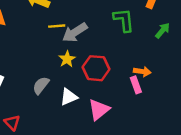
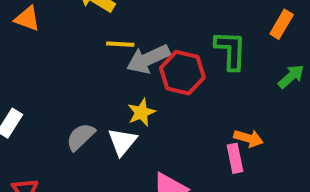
yellow star: (67, 59) -> (141, 112), moved
red hexagon: (96, 68) -> (182, 73), moved
white triangle: (69, 97) -> (122, 142), moved, turned -36

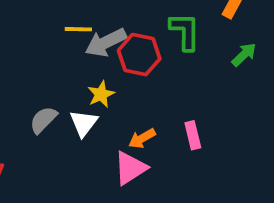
orange arrow: (248, 138) -> (142, 138), moved, turned 136

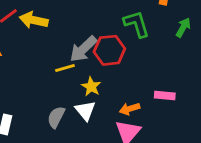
yellow line: (78, 29) -> (65, 68), moved
pink rectangle: (193, 135) -> (165, 95), turned -54
orange arrow: (142, 138) -> (130, 109), turned 30

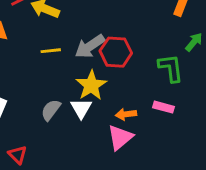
green L-shape: (137, 24) -> (171, 68), moved
yellow line: (65, 68) -> (51, 51), moved
yellow star: (91, 87) -> (91, 85), size x1.5

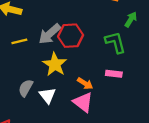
white triangle: (81, 108) -> (47, 95), moved
orange arrow: (126, 114) -> (85, 83), turned -133
pink triangle: (120, 137) -> (83, 102), turned -35

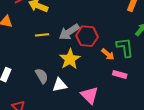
orange arrow: (85, 83) -> (108, 54), moved
gray semicircle: (26, 88) -> (42, 76), turned 112
white triangle: (47, 95) -> (60, 85), turned 49

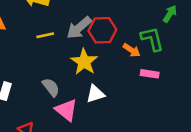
white triangle: (60, 85) -> (95, 94), moved
pink triangle: (90, 95) -> (66, 110), moved

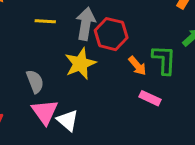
gray arrow: (79, 28) -> (86, 24), turned 124
white triangle: (95, 94) -> (68, 120), moved, turned 42

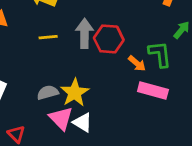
yellow star: (80, 64) -> (75, 93), moved
gray semicircle: (35, 82) -> (48, 92), turned -75
pink rectangle: (150, 98) -> (153, 91), size x1.5

